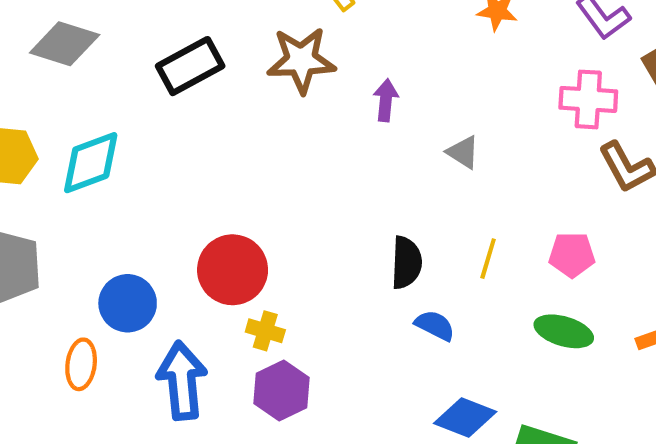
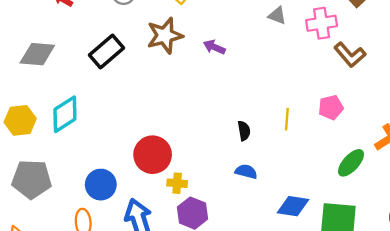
purple arrow: (386, 100) -> (214, 47), turned -60
gray triangle: (463, 152) -> (277, 16), moved
black semicircle: (406, 263) -> (244, 131), size x0.7
blue semicircle: (435, 325) -> (246, 172), moved
green ellipse: (564, 331) -> (351, 163), moved, turned -52

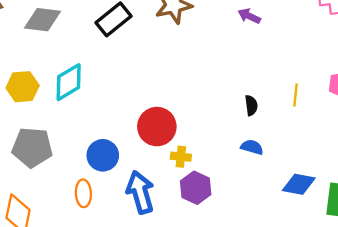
purple arrow: (214, 47) -> (249, 16), moved

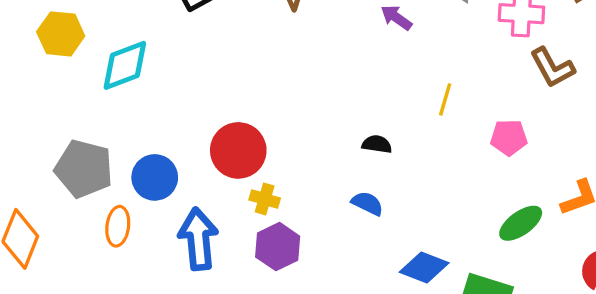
yellow hexagon: (23, 87) -> (61, 34), moved
yellow line: (296, 95) -> (445, 99), moved
black semicircle: (251, 105) -> (377, 144), turned -84
gray pentagon: (32, 147) -> (84, 169), moved

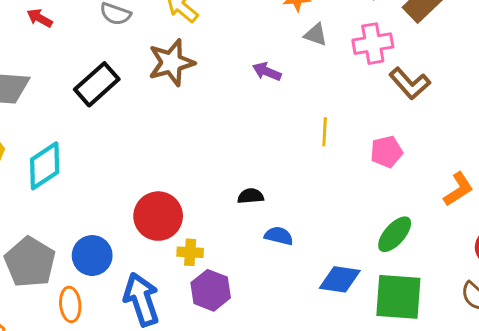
black semicircle: (377, 144) -> (251, 196), moved
gray pentagon: (84, 169) -> (30, 262), turned 30
green ellipse: (521, 223) -> (395, 234), moved

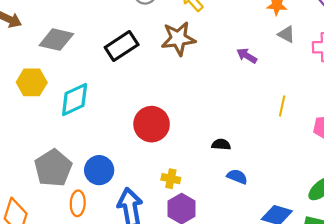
red circle: (158, 216) -> (152, 124), moved

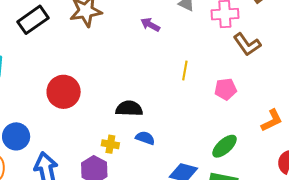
black semicircle: (221, 144) -> (129, 108), size x1.5
yellow cross: (171, 179) -> (110, 144), moved

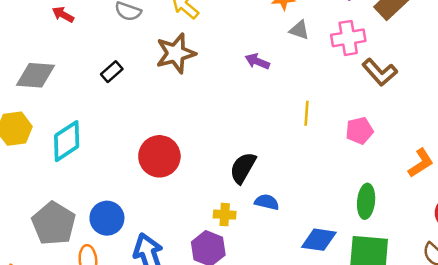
black rectangle: (33, 20) -> (112, 72), size x0.6
black semicircle: (129, 108) -> (243, 168), turned -56
green ellipse: (225, 146) -> (366, 201), turned -36

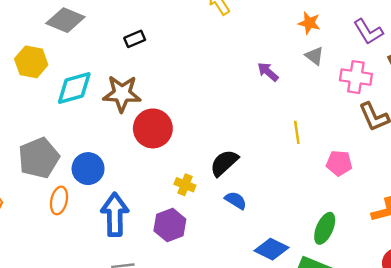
brown star: (176, 53) -> (122, 94), moved
yellow line: (307, 113) -> (297, 132), turned -30
yellow cross: (225, 215) -> (185, 185), moved

